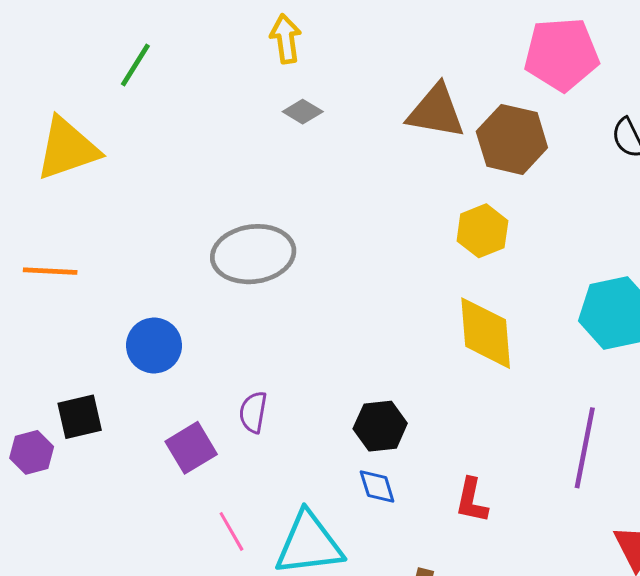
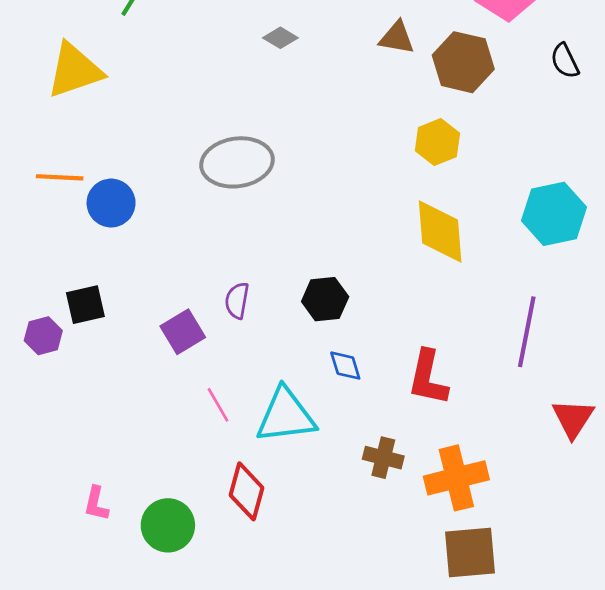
brown triangle: (436, 112) -> (397, 38), size x0.7
blue circle: (154, 346) -> (111, 203), moved
black hexagon: (380, 426) -> (325, 299), moved
red L-shape: (472, 500) -> (428, 378), size x1.4

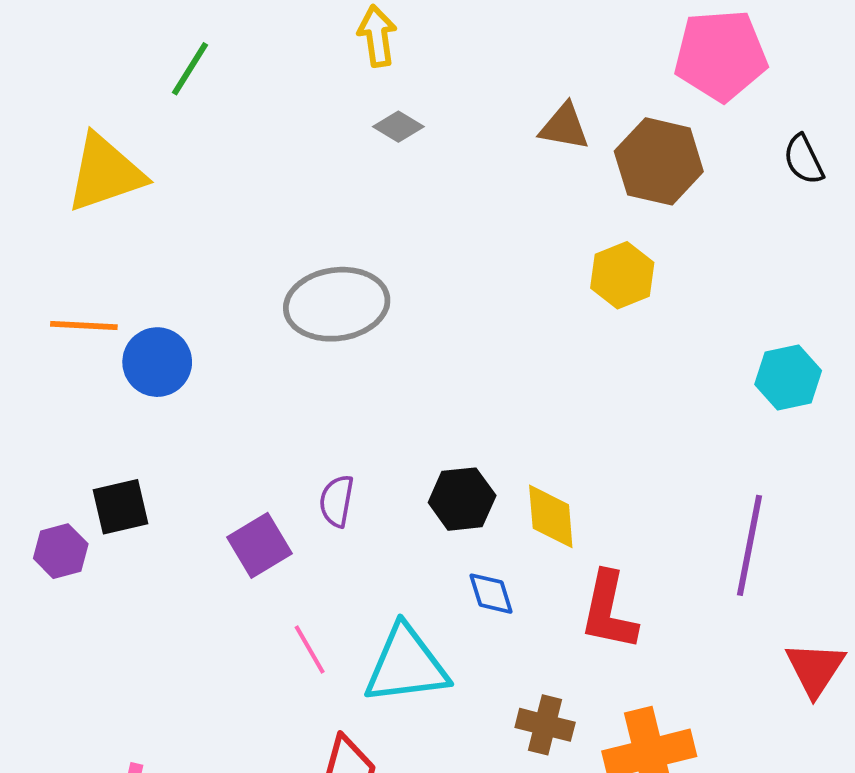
cyan hexagon: (554, 214) -> (788, 378), size x0.7
yellow diamond: (440, 231) -> (551, 516), moved, size x0.7

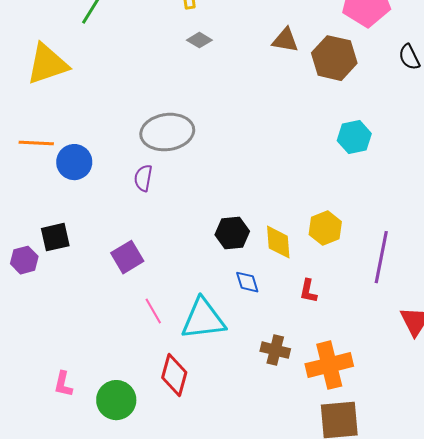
yellow hexagon: (622, 275) -> (325, 228), moved
cyan hexagon: (788, 378) -> (354, 137), moved
purple semicircle: (337, 501) -> (143, 178), moved
red L-shape: (609, 611) -> (308, 291), size x0.6

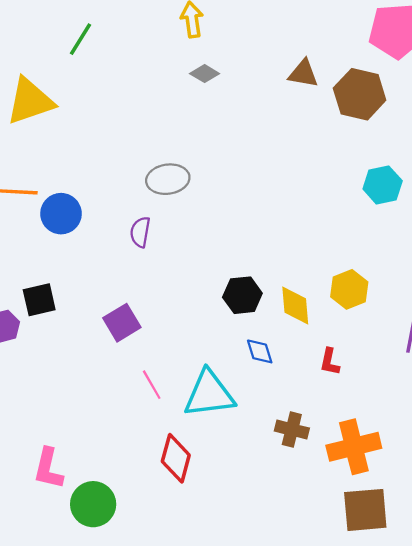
gray ellipse: (167, 132) -> (168, 179), size x0.7
pink L-shape: (63, 384) -> (48, 469), size x1.4
green circle: (116, 400) -> (93, 504), moved

